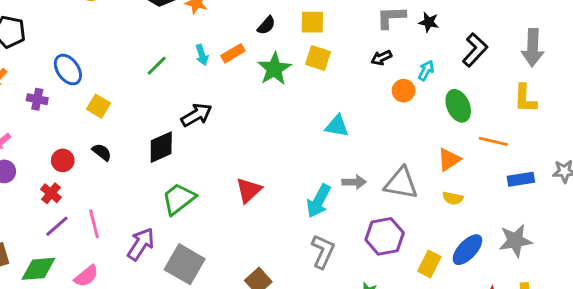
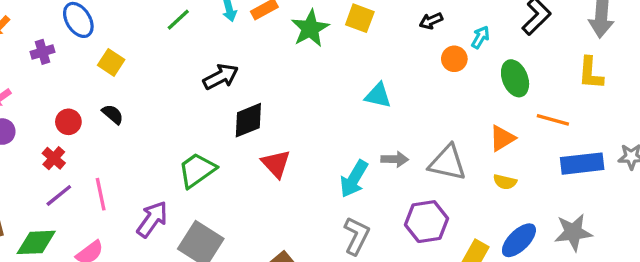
purple cross: (37, 99) -> (43, 52), turned -30
black diamond: (161, 147) -> (248, 120), moved
blue rectangle: (521, 179) -> (582, 164), size x1.4
red triangle: (249, 190) -> (276, 164), turned -32

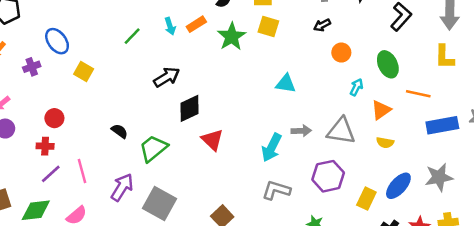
cyan arrow: (480, 37) -> (356, 87), moved
black semicircle: (113, 114) -> (120, 131), moved
red cross: (54, 158) -> (45, 146), turned -35
gray L-shape: (356, 236) -> (276, 190), turned -96

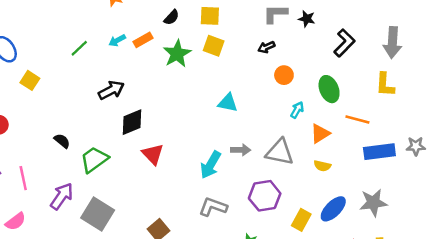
cyan arrow: (170, 26) -> (117, 40), turned 77

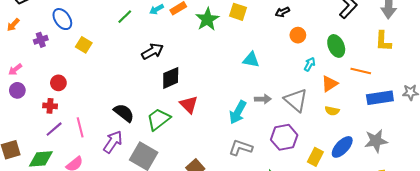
black semicircle: (62, 141) -> (124, 113), moved, size x1.5
gray triangle: (280, 152) -> (296, 100), turned 30
green trapezoid: (94, 159) -> (158, 119), moved

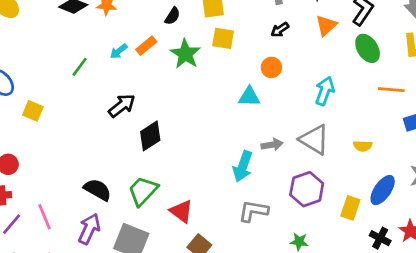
orange circle: (298, 35) -> (271, 67), moved
green ellipse: (336, 46) -> (368, 48), moved
cyan arrow: (310, 64) -> (325, 91), size x1.5
orange triangle: (330, 84) -> (326, 26), moved
red triangle: (189, 105) -> (181, 211), moved

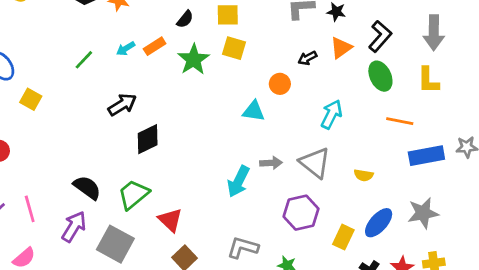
black arrow: (280, 30) -> (307, 58), moved
gray L-shape: (253, 211) -> (243, 248), moved

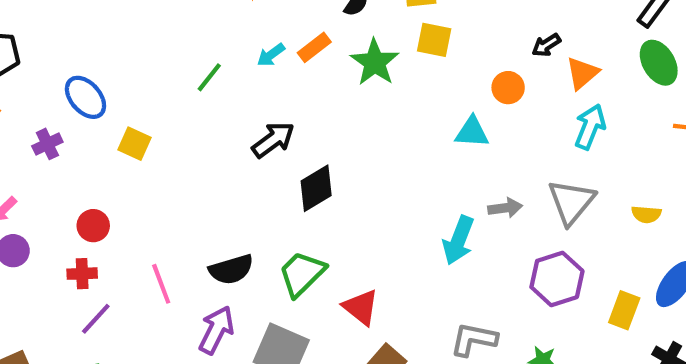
orange triangle: (341, 48) -> (582, 73), moved
gray triangle: (315, 163) -> (571, 202), turned 36
black semicircle: (87, 188) -> (231, 269), turned 132
pink line: (30, 209) -> (161, 284), moved

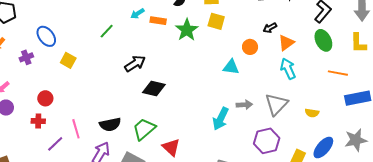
orange rectangle: (314, 47) -> (158, 21), turned 42
cyan arrow: (271, 55) -> (137, 14), moved
cyan arrow: (590, 127) -> (288, 69), turned -50
black diamond: (316, 188) -> (154, 88), turned 40
purple line: (96, 319) -> (55, 144), moved

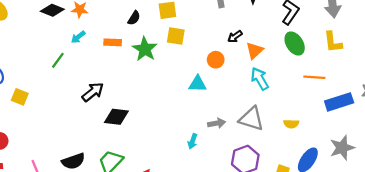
cyan arrow: (137, 14) -> (78, 37), moved
gray triangle: (276, 104) -> (251, 119), turned -50
cyan arrow: (221, 119) -> (193, 141), size x0.6

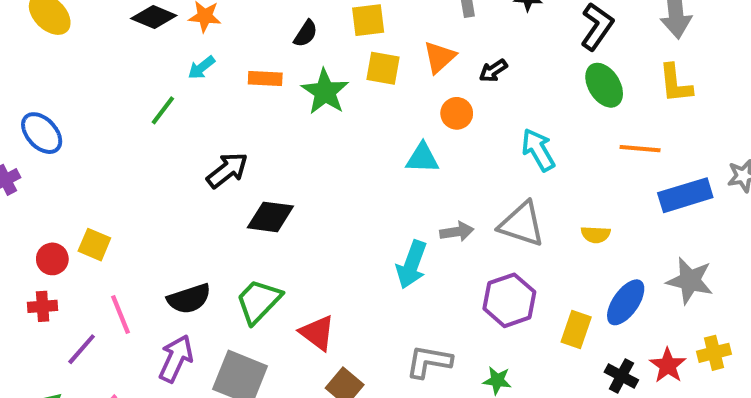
orange triangle: (255, 51) -> (439, 57), moved
yellow square: (20, 97) -> (94, 245), moved
cyan arrow: (193, 141) -> (412, 265), size x1.6
gray star: (342, 148) -> (690, 281), turned 30

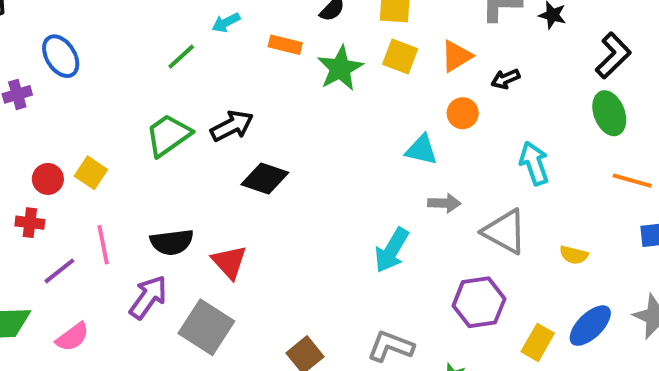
gray arrow: (457, 232) -> (444, 203), moved
green trapezoid: (258, 301) -> (168, 135), moved
red triangle: (317, 333) -> (229, 262), moved

